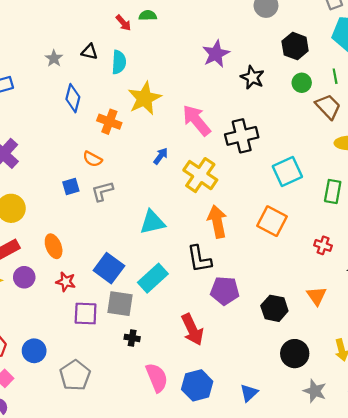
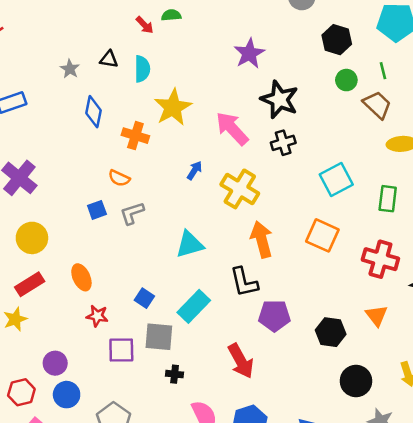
black star: (252, 77) -> (279, 99), moved, size x1.4
black cross: (242, 136) -> (283, 143), size x0.7
red cross: (323, 245) -> (380, 259), size x1.8
blue square: (109, 268) -> (144, 298), size x0.6
purple circle: (24, 277) -> (55, 363), moved

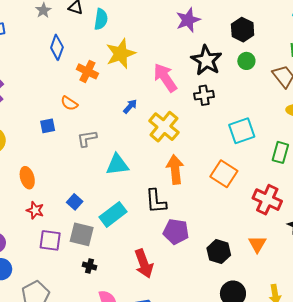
black hexagon: (337, 40) -> (243, 30), moved
green circle: (346, 80) -> (246, 61), moved
gray L-shape: (132, 213) -> (87, 139), moved

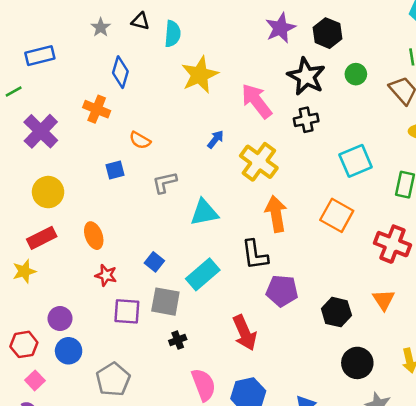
black hexagon: (243, 30) -> (327, 33), moved
orange cross: (87, 71) -> (97, 109), moved
black cross: (90, 266) -> (178, 340), turned -32

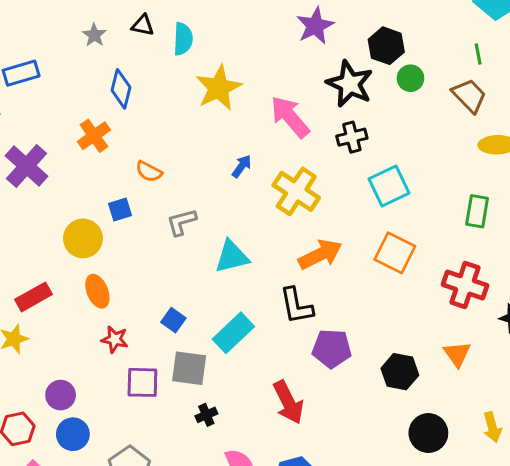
black hexagon: (327, 33) -> (386, 46), moved
orange cross: (97, 109) -> (94, 136), turned 35
cyan square: (356, 161) -> (389, 186), moved
yellow circle: (48, 192) -> (83, 238), moved
orange arrow: (276, 214) -> (320, 254), turned 76

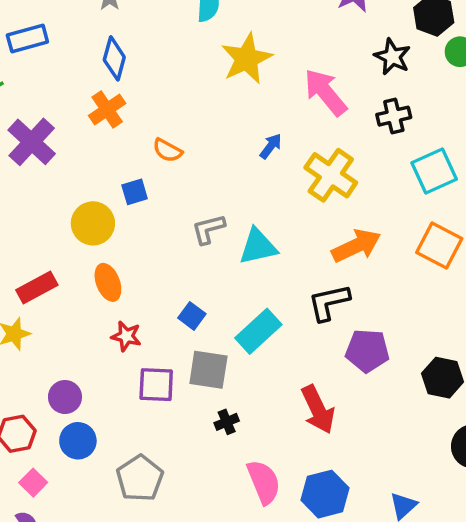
black star: (350, 84) -> (392, 57), size x0.7
blue diamond: (121, 89) -> (114, 58), moved
gray L-shape: (181, 222) -> (208, 229), moved
black L-shape: (296, 306) -> (329, 302), turned 87

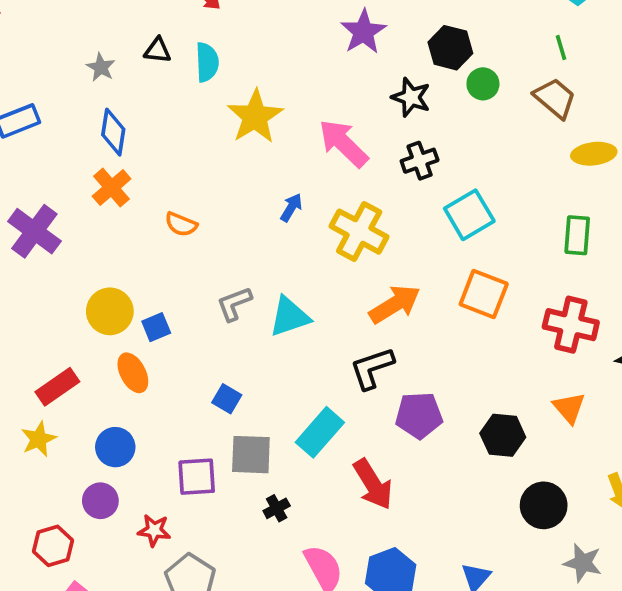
blue square: (135, 192) -> (156, 327), moved
cyan rectangle: (258, 331) -> (320, 432), moved
red star: (126, 336) -> (154, 530), moved
blue circle: (78, 441) -> (115, 447), moved

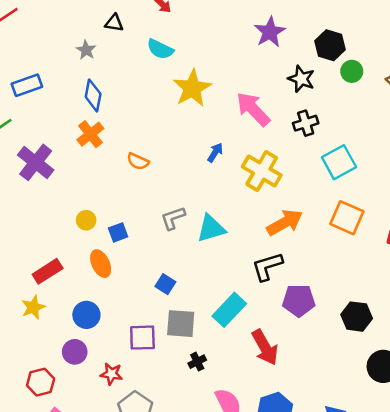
black triangle: (158, 50) -> (114, 23), moved
cyan semicircle: (207, 62) -> (160, 49), turned 116
yellow circle: (110, 311) -> (86, 220), size x0.6

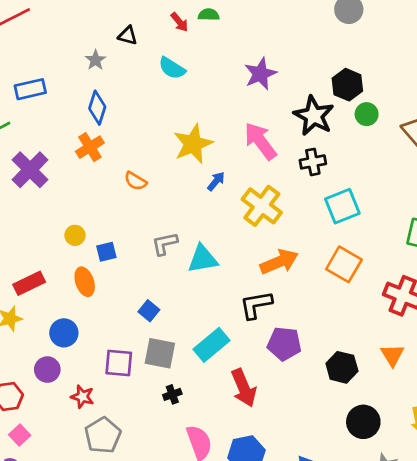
purple star: (270, 32) -> (260, 74), moved
black star: (301, 79) -> (314, 116), size x1.4
yellow star: (192, 88) -> (193, 144), moved

